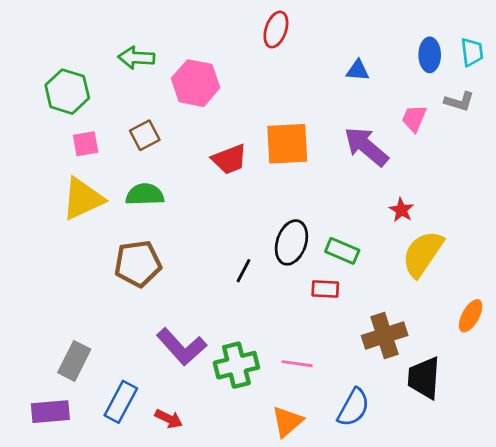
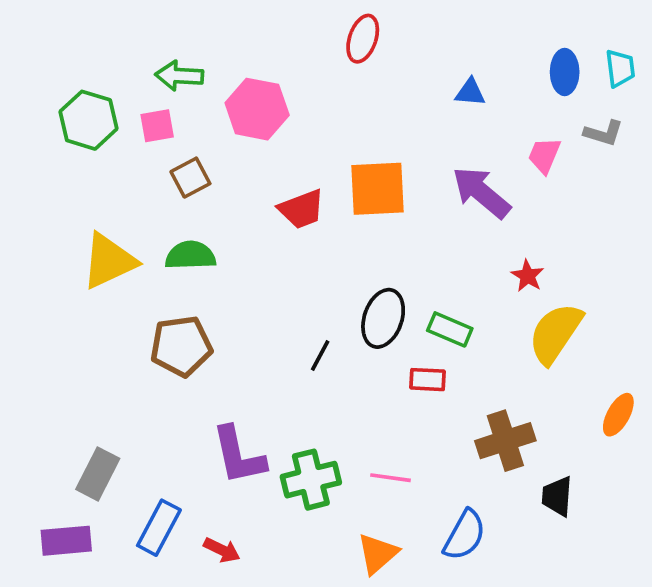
pink square: (86, 144) -> (157, 126), moved
purple L-shape: (181, 347) -> (239, 455), turned 30
black trapezoid: (424, 378) -> (557, 496), size x0.7

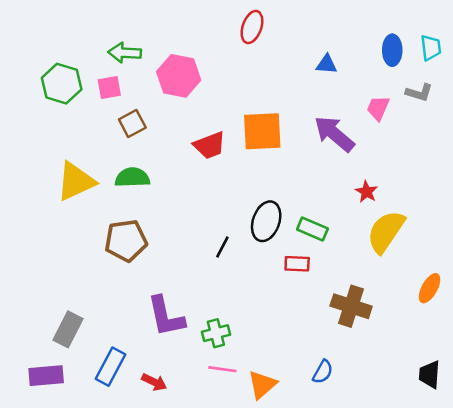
brown cross: (505, 441) -> (351, 306), turned 36
pink line: (390, 478) -> (222, 369), moved
green cross: (311, 480) -> (216, 333), size x0.7
black trapezoid: (557, 496) -> (430, 374), moved
blue semicircle: (465, 535) -> (323, 372), size x0.7

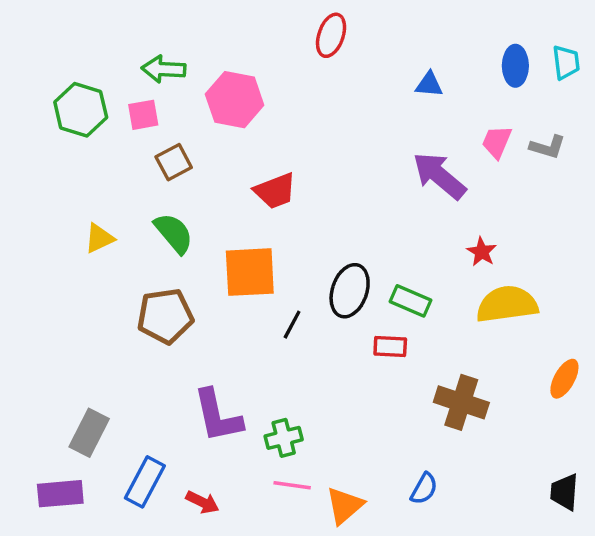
gray L-shape: (419, 93) -> (548, 147), moved
orange square: (262, 131) -> (250, 272), moved
green semicircle: (132, 178) -> (174, 233), turned 52
yellow triangle: (76, 181) -> (99, 238), size x0.6
yellow semicircle: (386, 232) -> (507, 304), turned 48

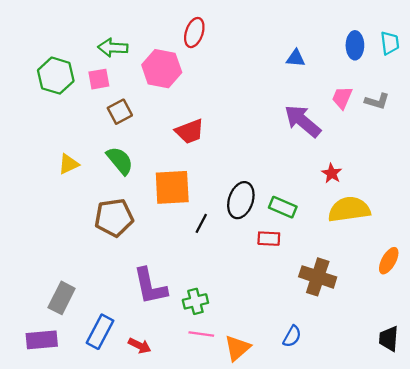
red ellipse: (331, 35) -> (194, 33), moved

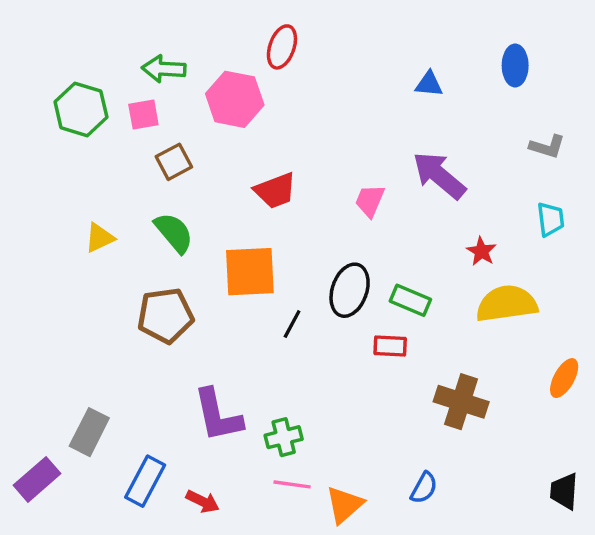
cyan trapezoid: (390, 43) -> (551, 219), moved
pink trapezoid: (342, 98) -> (370, 201), moved
purple rectangle: (42, 340) -> (37, 479), moved, turned -36

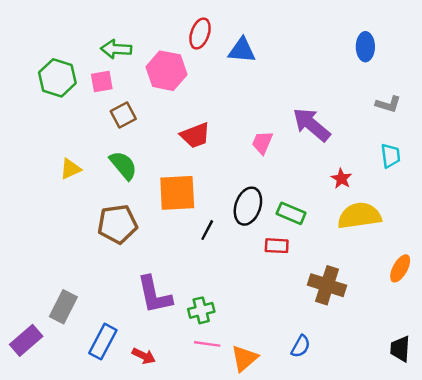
blue triangle: (429, 84) -> (242, 50), moved, size x1.4

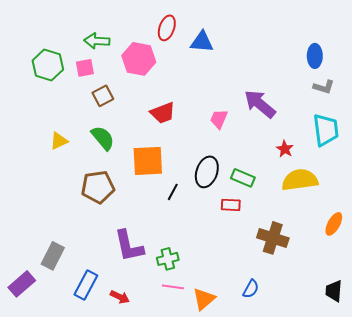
blue ellipse: (365, 47) -> (315, 56), moved
cyan trapezoid: (391, 156) -> (326, 130), size x1.6

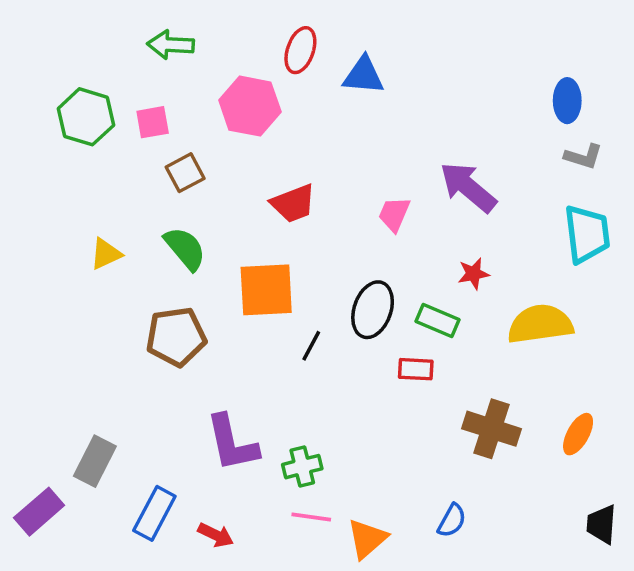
green arrow: (97, 41) -> (171, 45), moved
red star: (285, 149) -> (473, 274), moved, turned 30
orange ellipse: (334, 224) -> (578, 434), moved

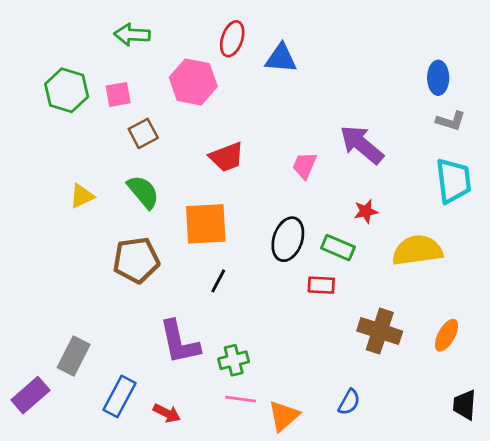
black line: (311, 346) -> (218, 281), moved

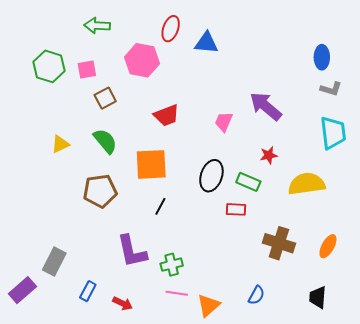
blue rectangle: (119, 396) -> (88, 291), size x0.7
black trapezoid: (465, 405) -> (318, 297), moved

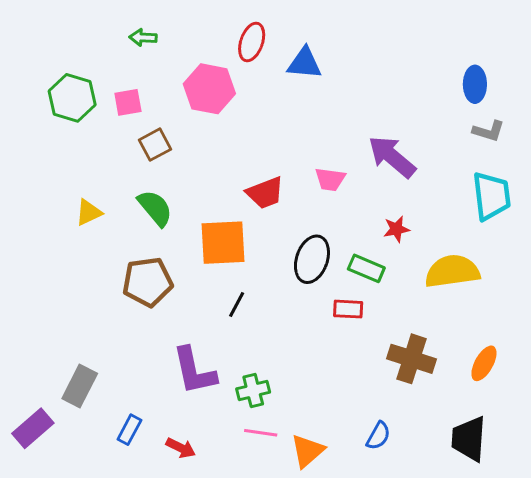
green arrow: (97, 26) -> (143, 37), size x0.7
red trapezoid: (167, 115) -> (265, 193), moved
pink trapezoid: (224, 122) -> (330, 179), turned -105
black trapezoid: (318, 297) -> (469, 439), size x1.4

